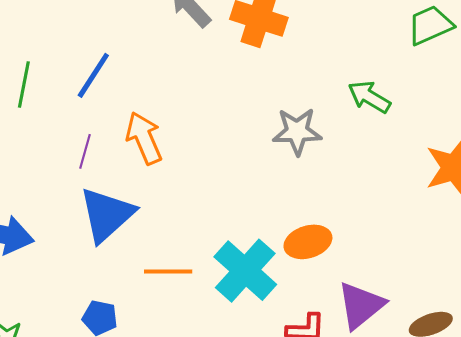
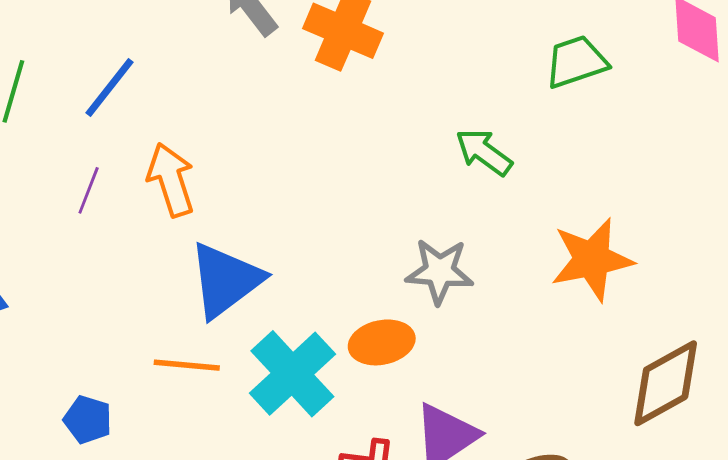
gray star: (297, 131) -> (440, 271), moved
blue triangle: (107, 215) -> (225, 280), moved

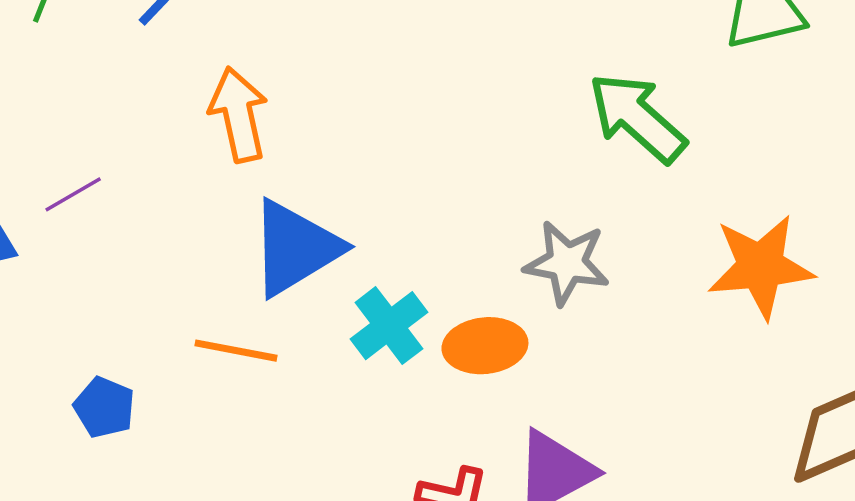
green arrow: (484, 152) -> (637, 118), size x1.4
purple line: (89, 190) -> (73, 194), moved, turned 33
cyan cross: (292, 374) -> (389, 326), moved, size x0.7

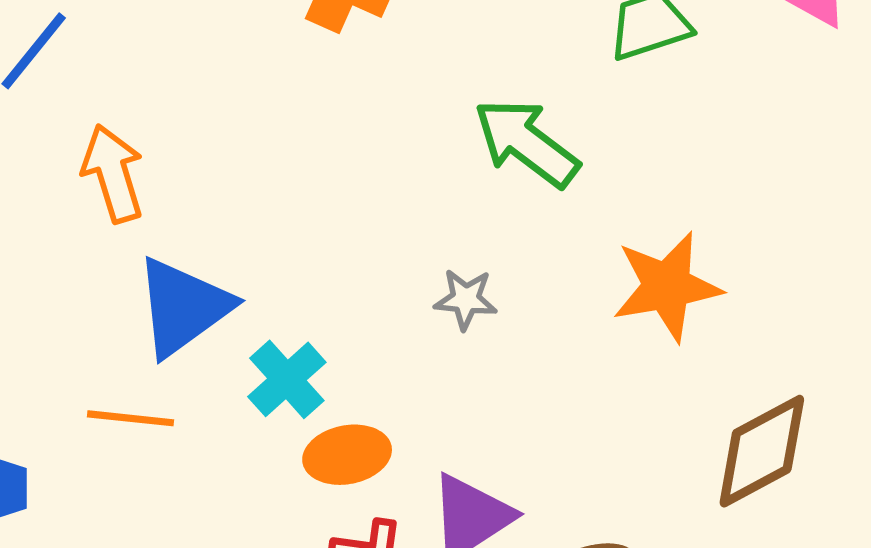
gray star: (567, 263) -> (466, 299), size x0.7
orange ellipse: (485, 346) -> (347, 455), moved

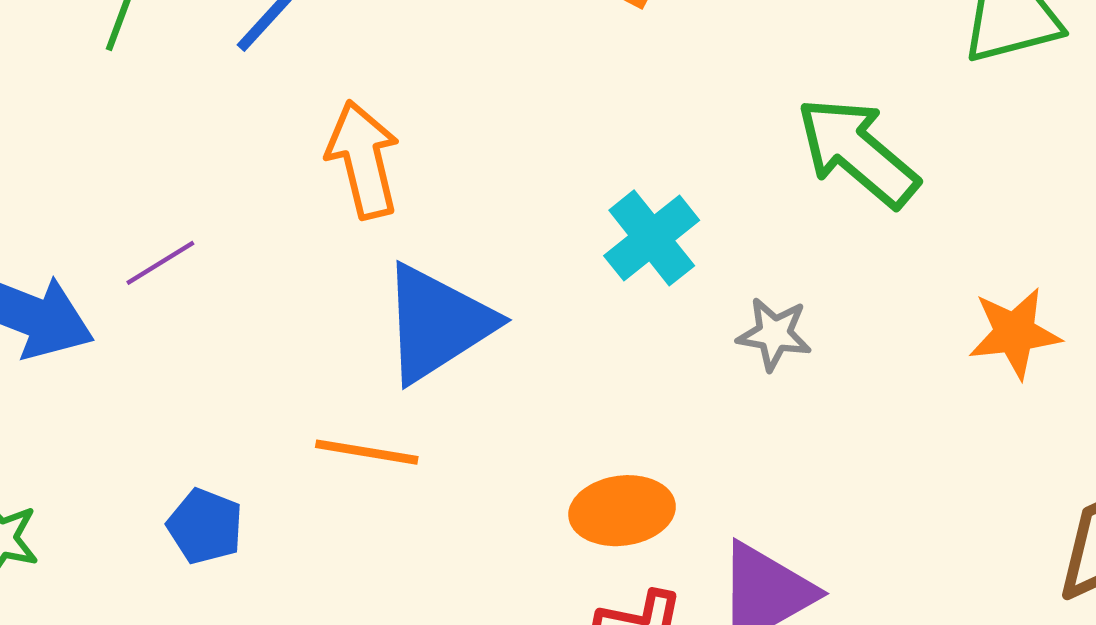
orange star: (667, 286) -> (1015, 333), size x0.7
cyan cross: (287, 379) -> (652, 238), moved

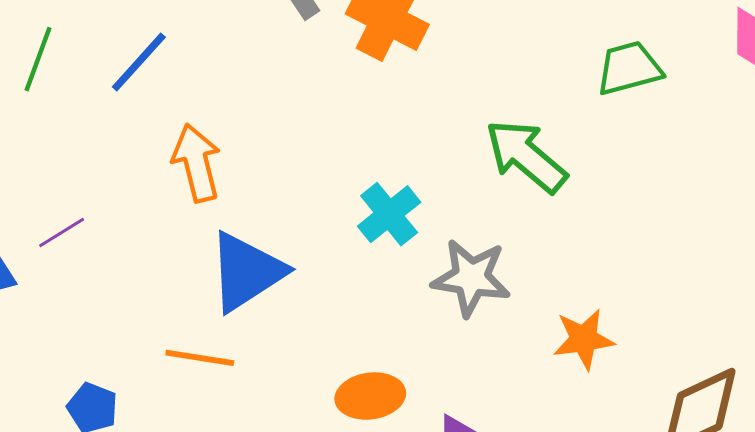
orange star: (1015, 333) -> (584, 339), moved
gray star: (774, 334) -> (471, 278), size x1.6

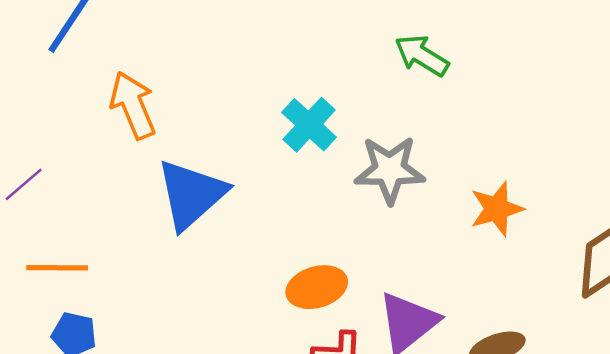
green arrow: (526, 156) -> (422, 55), size x0.7
orange line: (200, 358) -> (57, 268), moved

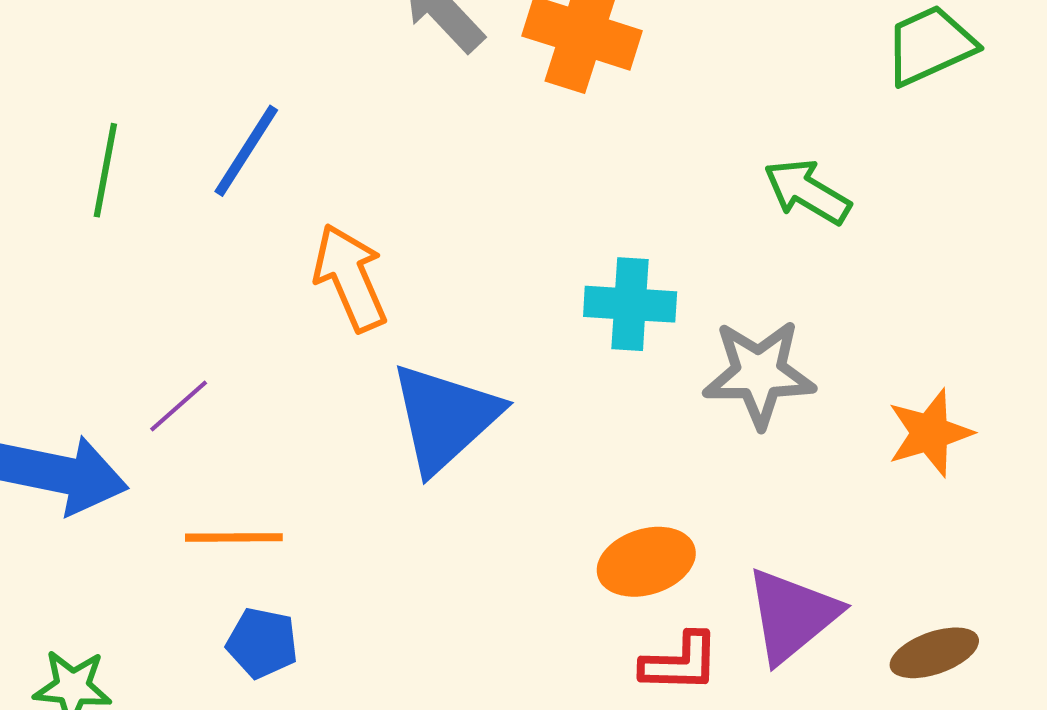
cyan cross: (309, 125) -> (630, 304), turned -38

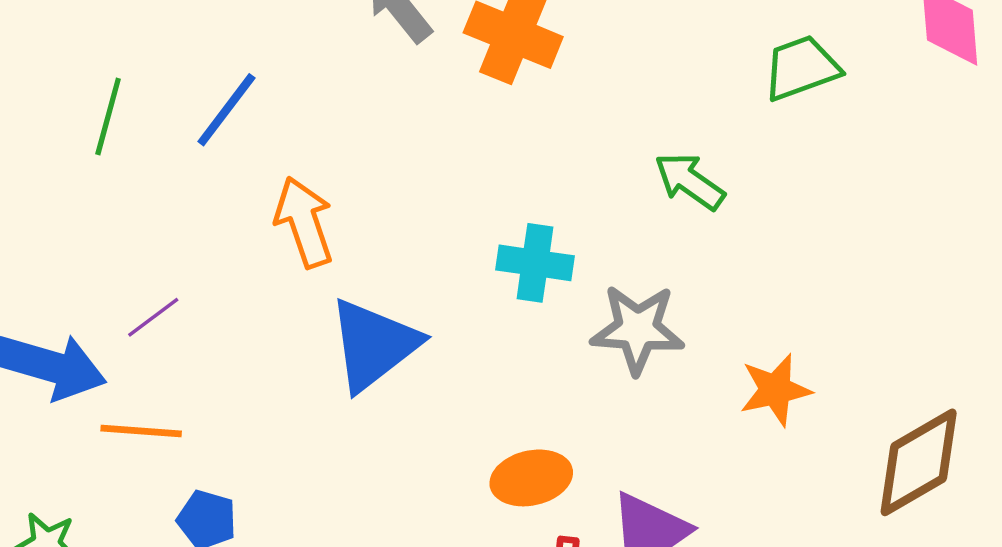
orange line: (234, 537) -> (141, 431), moved

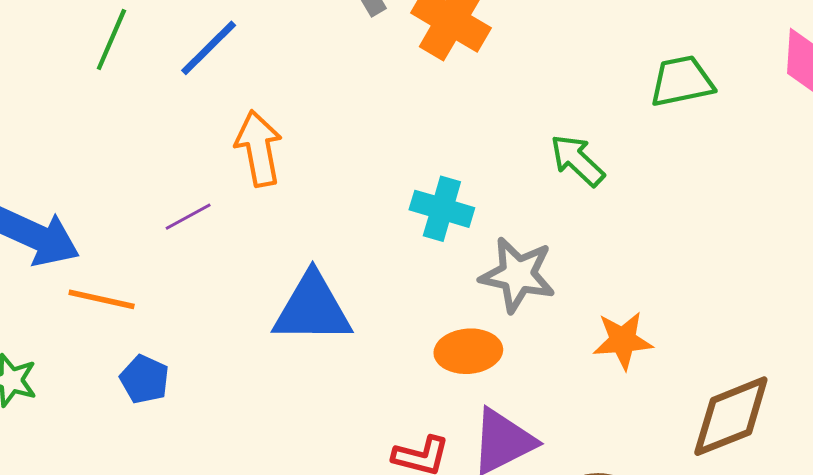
purple line: (153, 317) -> (188, 217), moved
blue triangle: (374, 345) -> (312, 309), moved, turned 30
orange ellipse: (531, 478) -> (468, 351), moved

